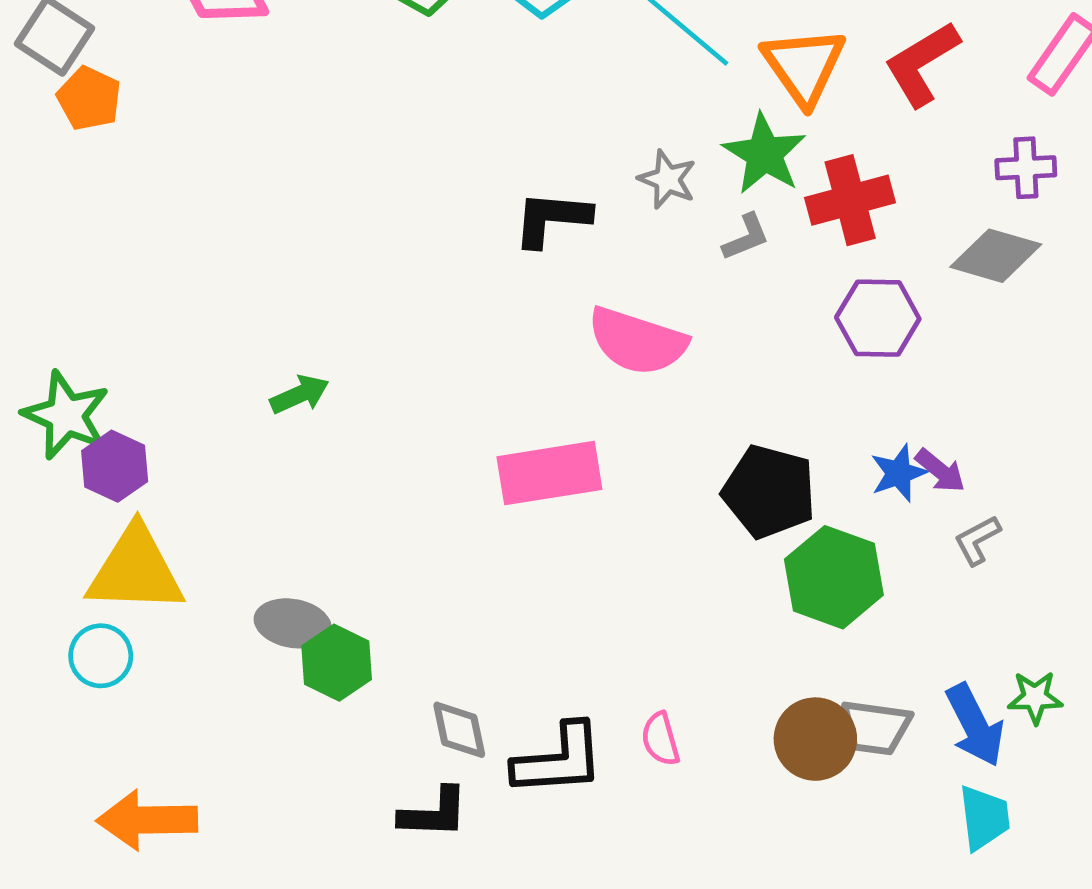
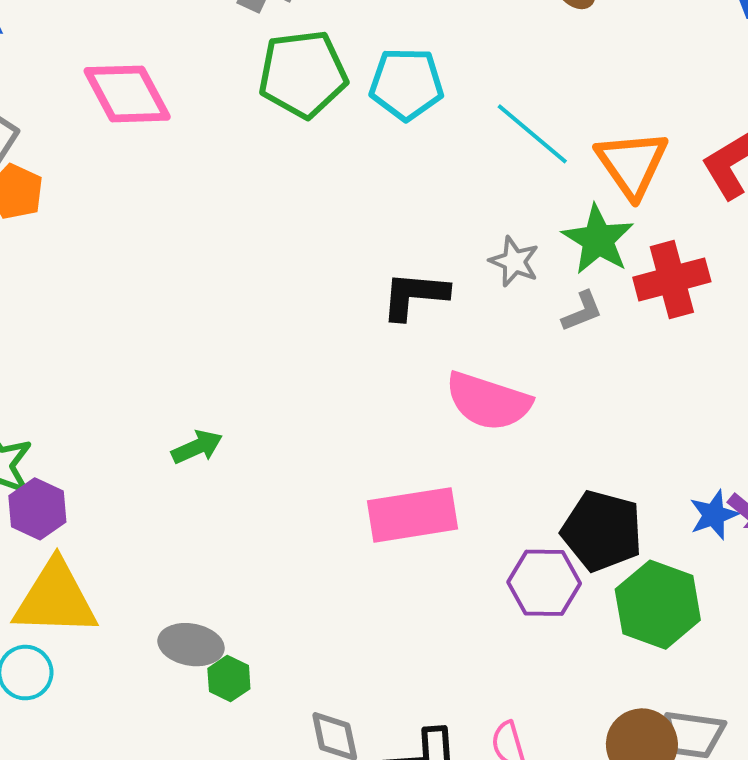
purple hexagon: (878, 318) -> (544, 583), moved
green hexagon: (337, 663) -> (229, 679), size x0.7

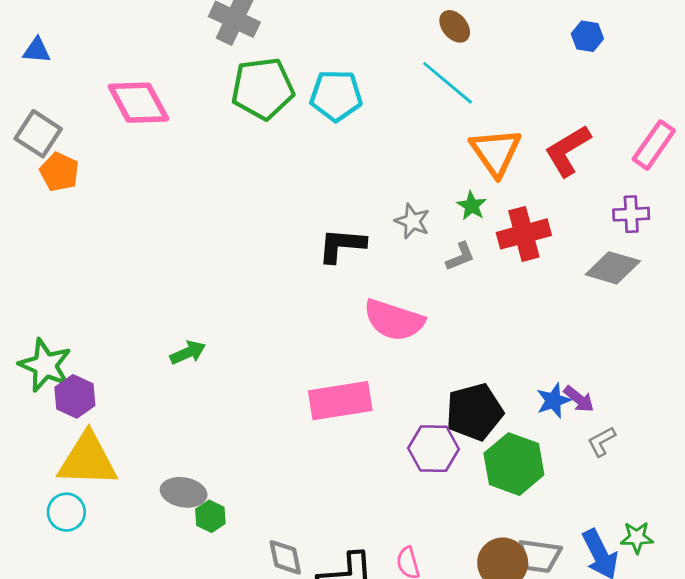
cyan line: (532, 134) -> (448, 83), moved
green star: (598, 240) -> (472, 206), size x0.6
black pentagon: (602, 531) -> (474, 412), turned -30

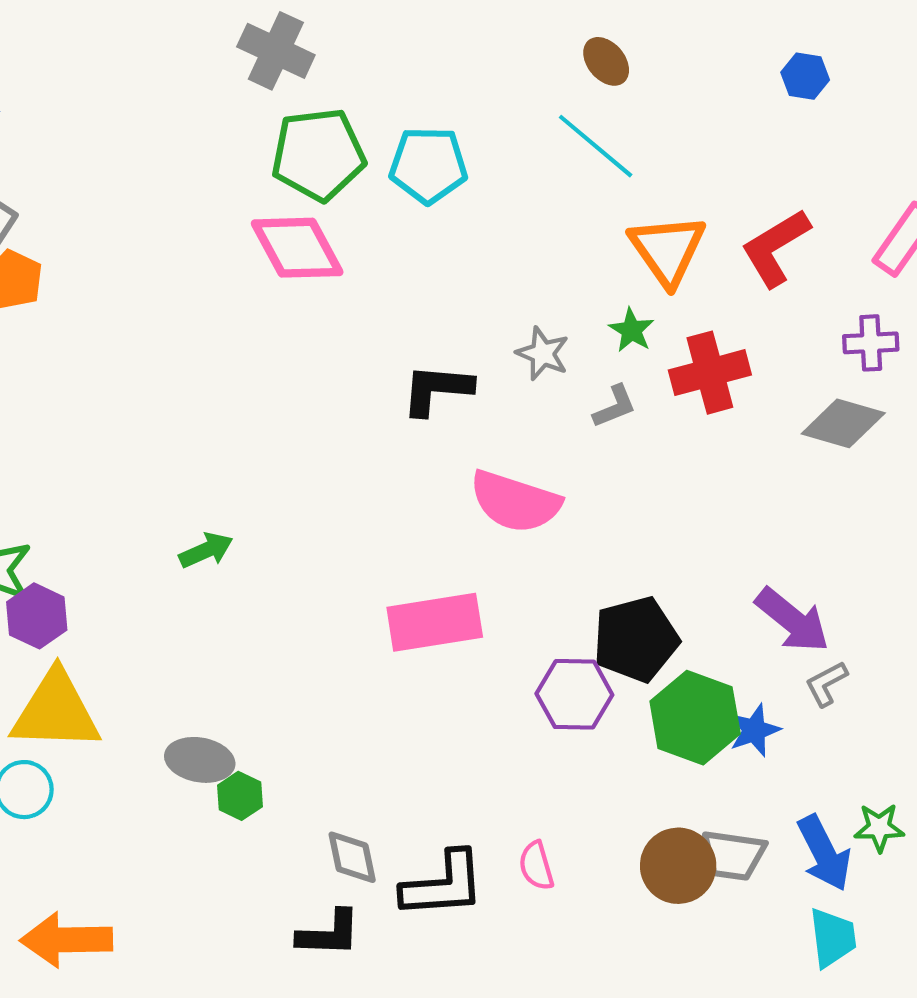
pink diamond: (138, 103) -> (297, 248), moved
purple arrow: (579, 399) -> (792, 620), size x1.6
blue star: (554, 401) -> (754, 730), moved

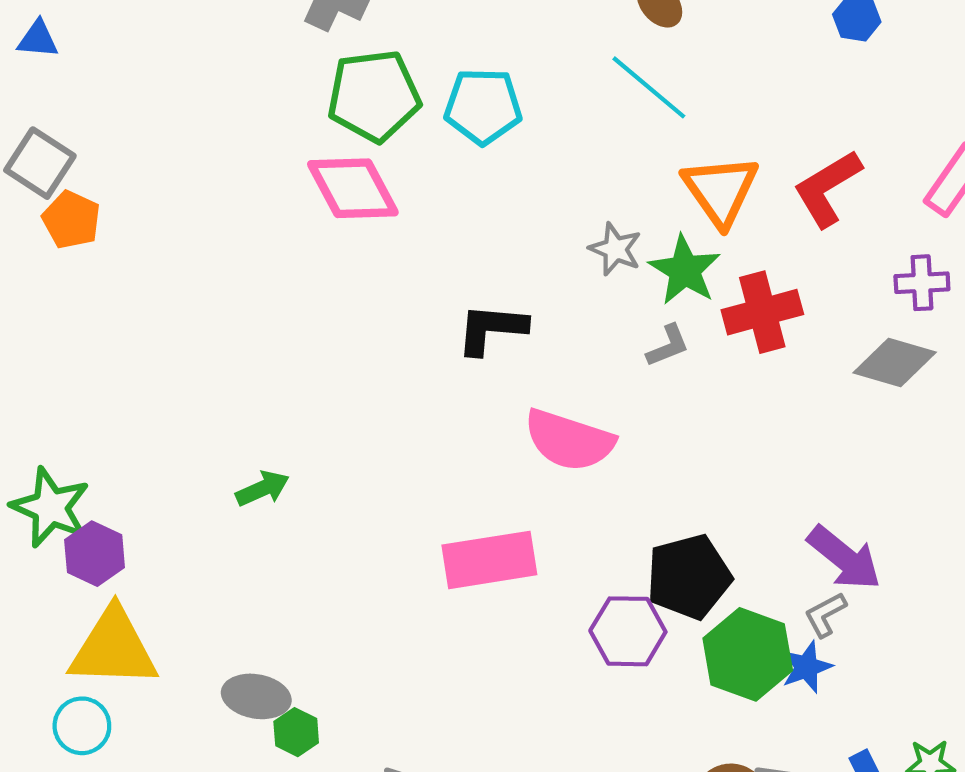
green star: (632, 330) -> (685, 270), size x1.6
gray star: (543, 353) -> (615, 249), moved
gray L-shape: (826, 684) -> (825, 615), moved

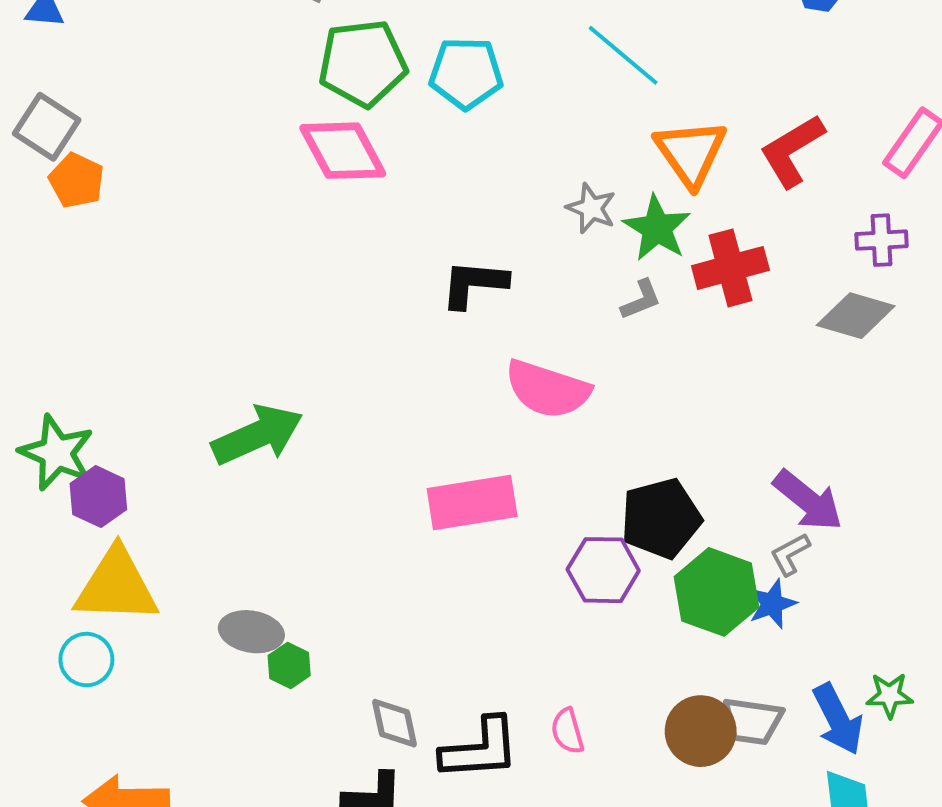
green arrow: (263, 489) -> (257, 435), size x1.8

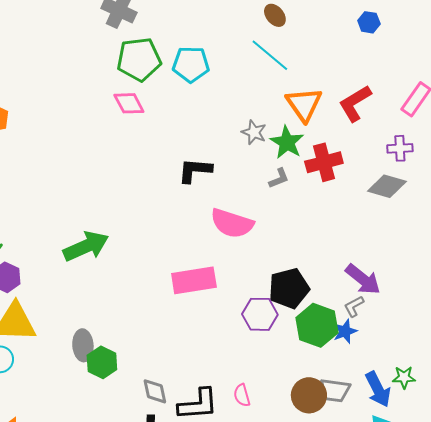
pink diamond: (343, 151) -> (129, 103), size x0.7
gray ellipse: (251, 632) -> (83, 345), turned 76
green hexagon: (289, 665) -> (102, 362), size x1.4

